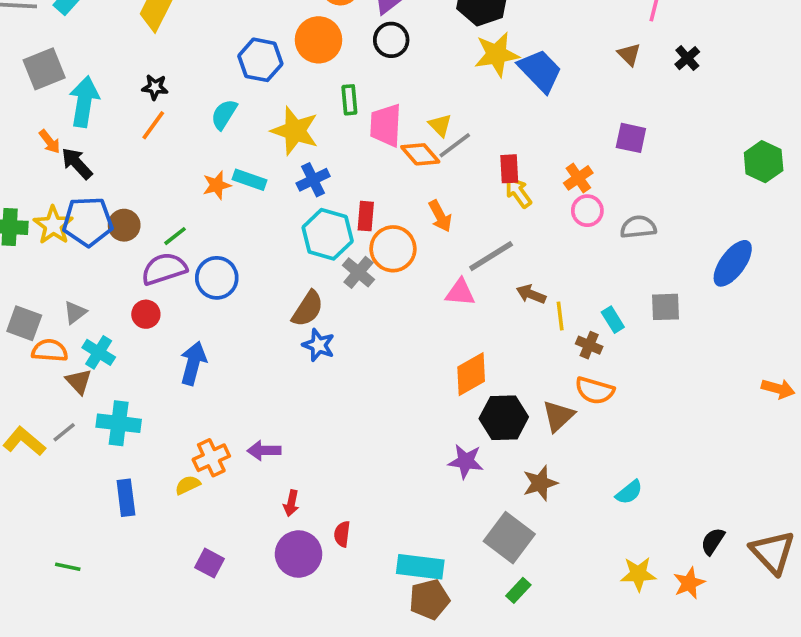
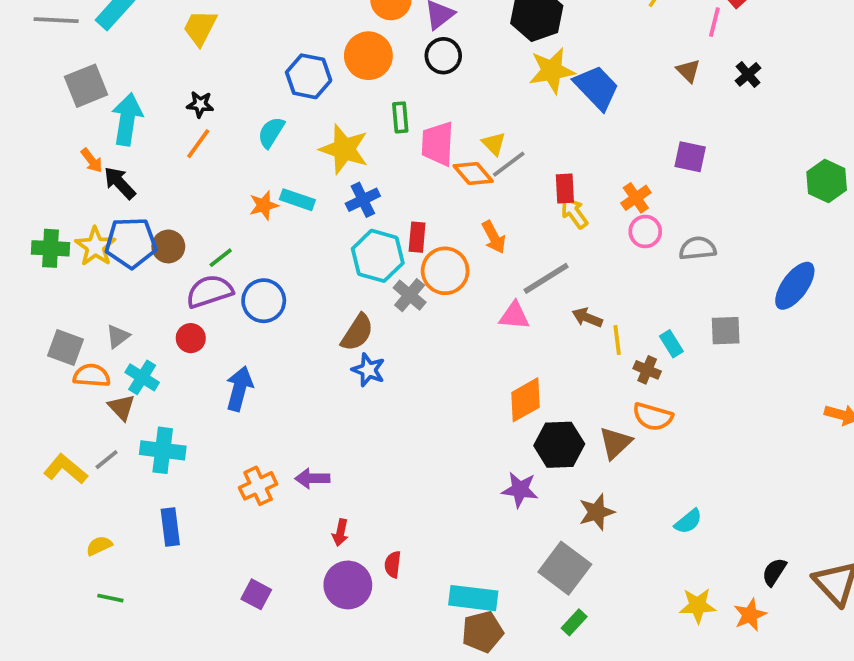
yellow semicircle: (188, 485) -> (99, 546), moved

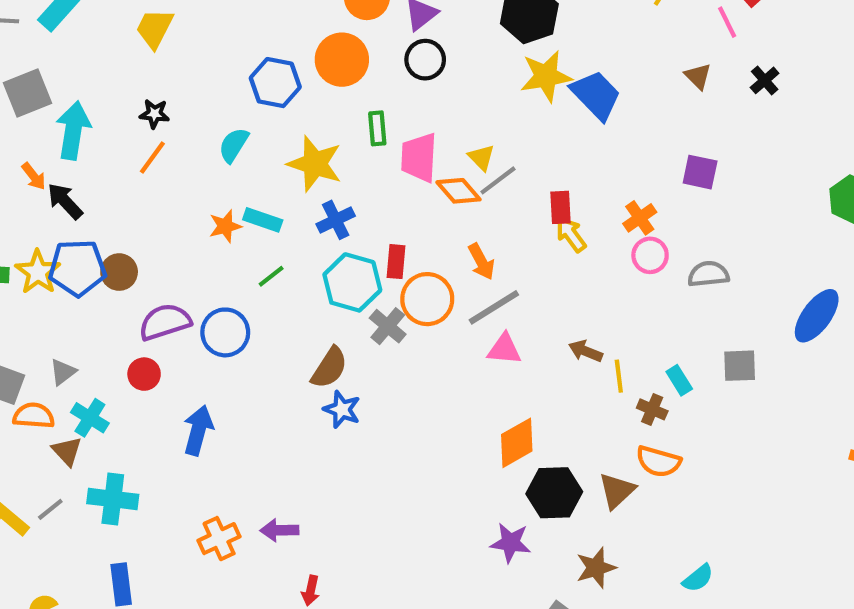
pink line: (714, 22) -> (727, 22), turned -40
green line: (221, 258) -> (271, 276), moved
gray line: (546, 278) -> (494, 307), moved

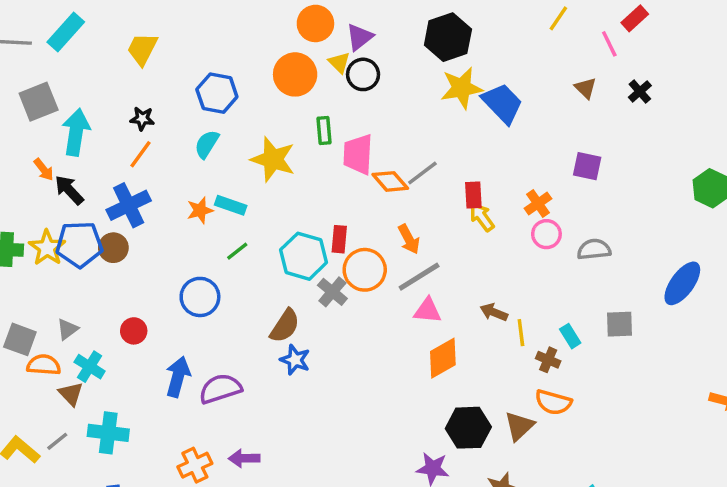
blue hexagon: (275, 83) -> (217, 93), moved
yellow triangle: (481, 157) -> (339, 63), moved
blue cross: (336, 220) -> (129, 205), moved, size x1.4
purple semicircle: (165, 322) -> (220, 389), moved
orange diamond: (517, 443) -> (443, 358), moved

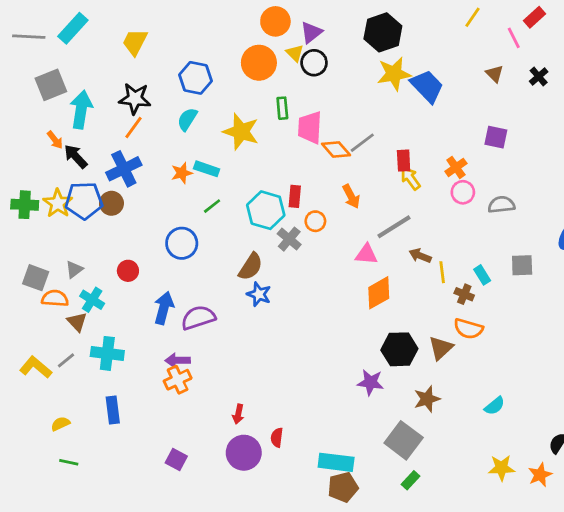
black star: (142, 119) -> (135, 99), size x1.6
orange circle: (365, 270) -> (315, 221), size x0.6
gray line: (419, 277) -> (394, 227), moved
purple arrow: (244, 458) -> (178, 360), moved

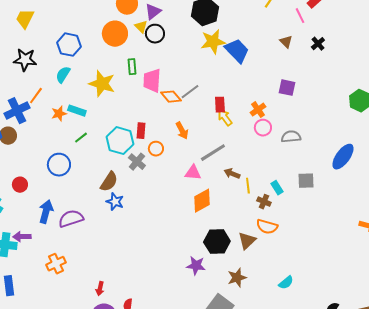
orange line: (133, 127) -> (36, 96), moved
purple arrow: (178, 360) -> (22, 237), moved

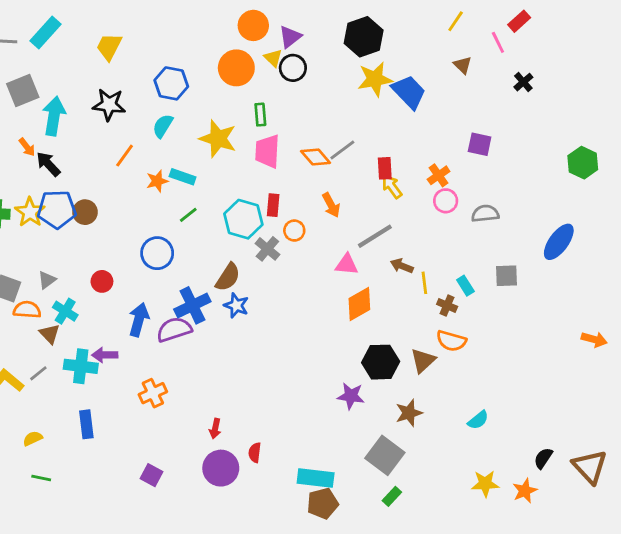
brown triangle: (286, 42) -> (463, 65), moved
pink trapezoid: (152, 81) -> (267, 151), moved
blue cross: (17, 111) -> (192, 305), moved

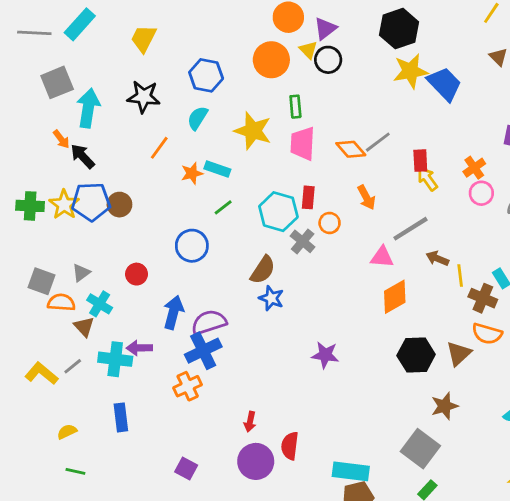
blue cross: (192, 305) -> (203, 351), moved
brown cross: (447, 305) -> (483, 298), size x1.4
purple star: (351, 396) -> (325, 355), moved
red semicircle: (255, 453) -> (290, 446), size x1.4

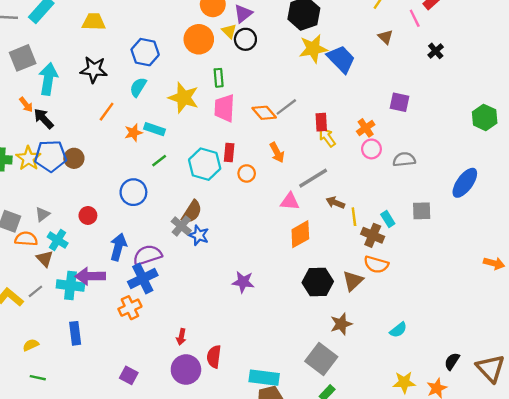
yellow trapezoid: (144, 38) -> (94, 22), turned 65
gray cross: (303, 241) -> (181, 226), moved
purple arrow: (139, 348) -> (90, 276), size x1.4

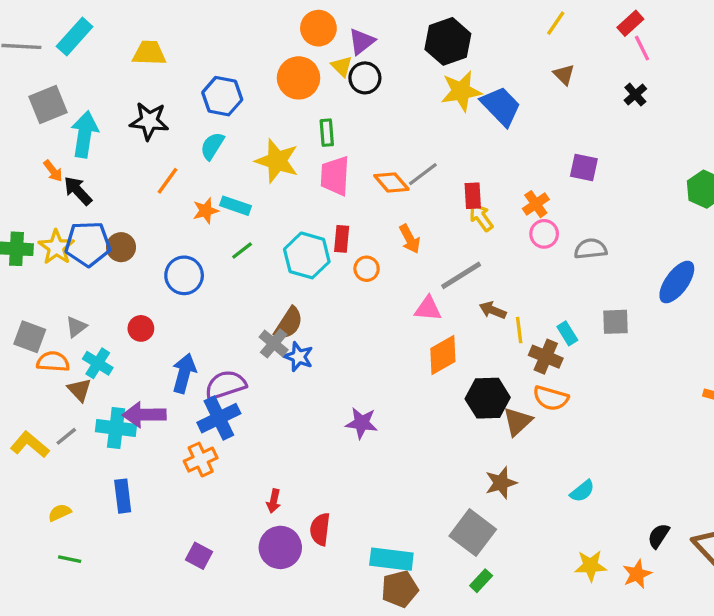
pink line: (415, 18) -> (642, 48), moved
blue circle: (133, 192) -> (184, 275), moved
black hexagon: (318, 282) -> (488, 398), moved

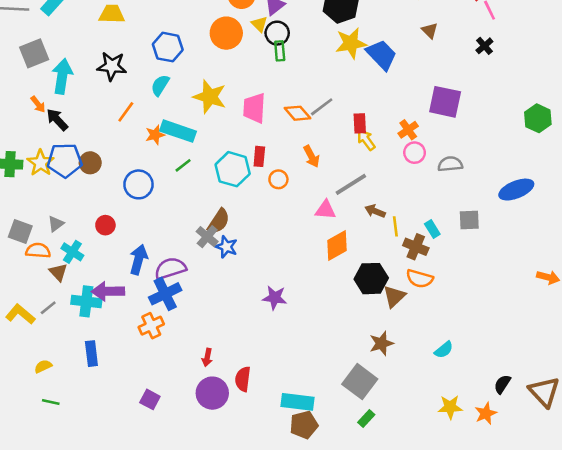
green rectangle: (327, 133) -> (280, 51), moved
purple square: (584, 168) -> (445, 102), size x1.5
cyan rectangle: (235, 206) -> (178, 131), size x1.5
blue ellipse: (677, 282) -> (516, 190), turned 32

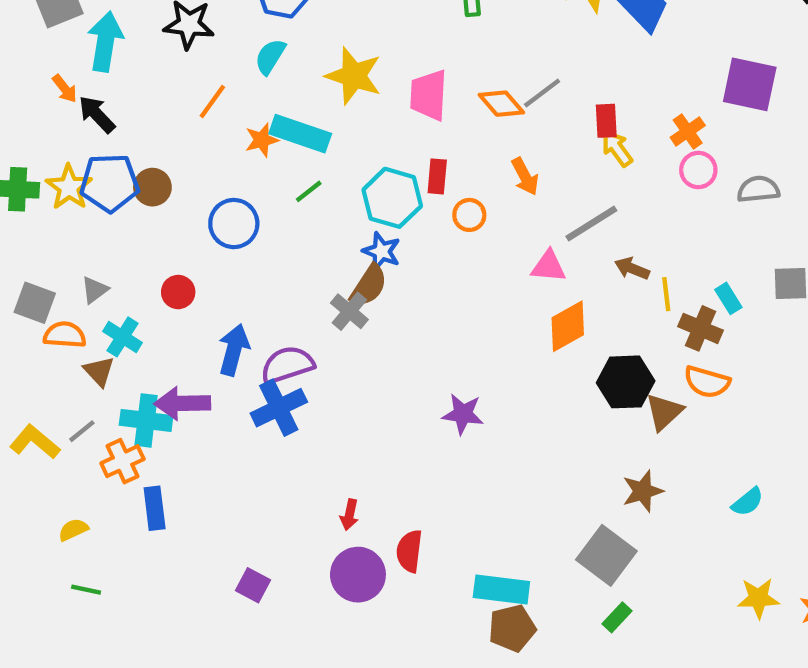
blue star: (226, 247) -> (382, 251), moved
orange cross: (151, 326) -> (122, 461), moved

